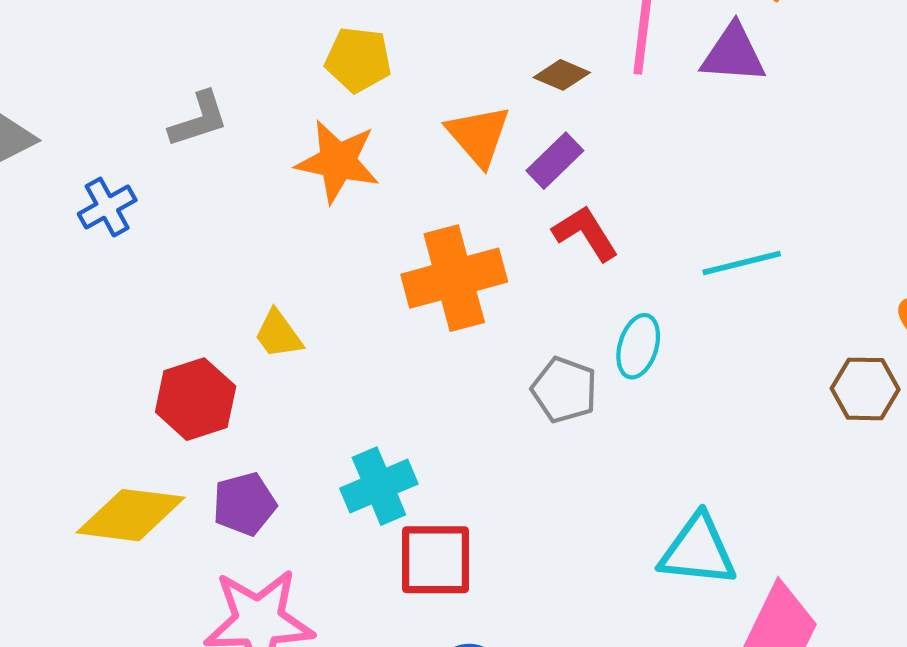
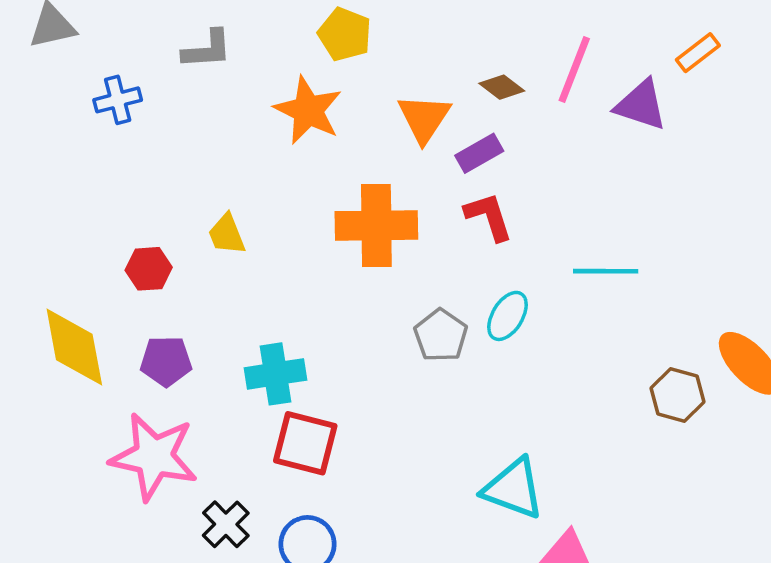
red hexagon: (196, 399) -> (149, 269), size x0.7
yellow diamond: (131, 515) -> (74, 347), turned 58

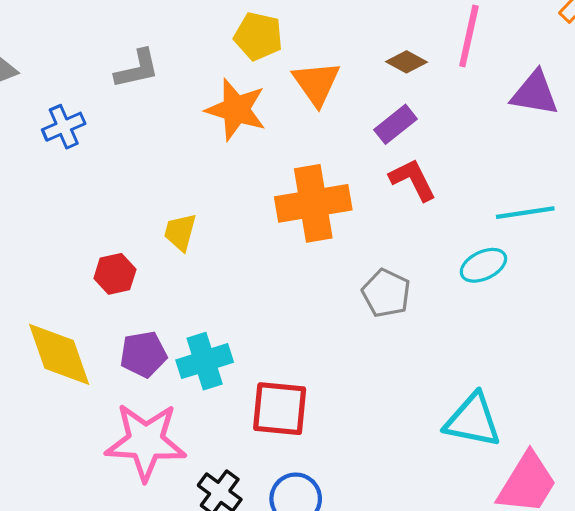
purple triangle: (641, 105) -> (535, 93), moved
orange triangle: (424, 118) -> (316, 83), moved
yellow trapezoid: (227, 234) -> (180, 232), turned 45
cyan ellipse: (507, 316) -> (483, 265), moved, turned 42
cyan cross: (276, 374) -> (205, 361), moved

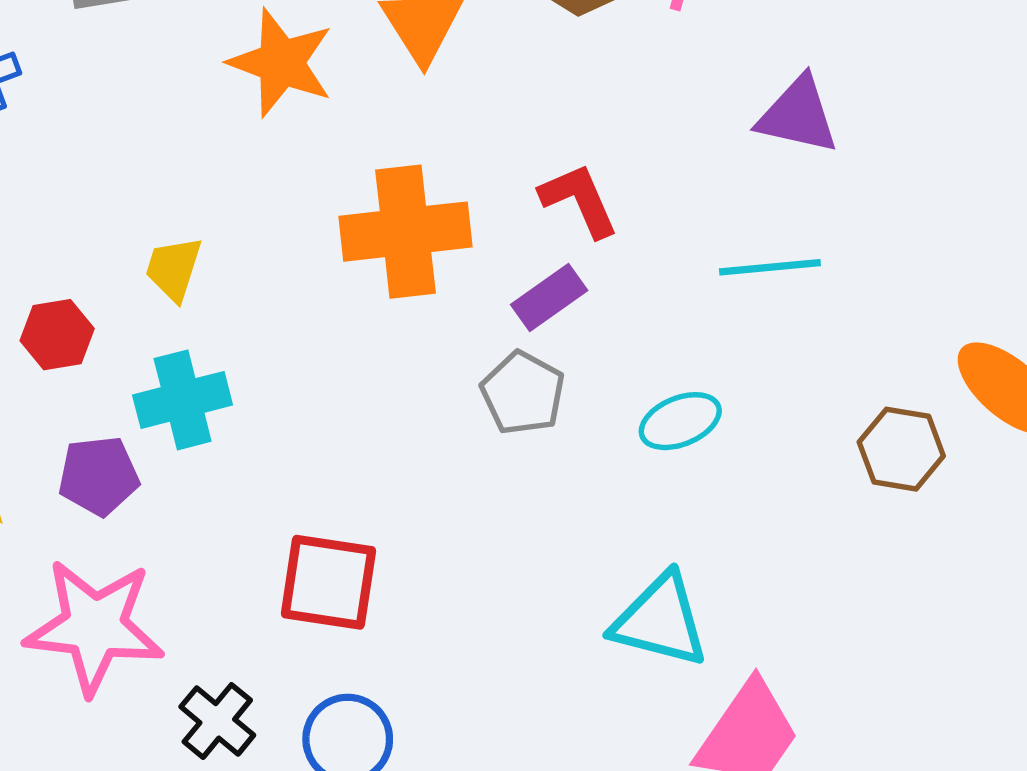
purple triangle: (535, 93) -> (798, 115), moved
purple rectangle: (395, 124) -> (549, 297), moved
cyan ellipse: (483, 265) -> (680, 421), moved
cyan cross: (205, 361) -> (183, 400), moved

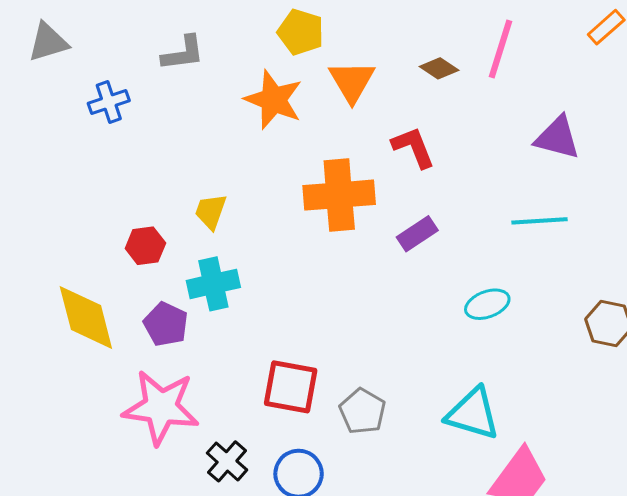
red L-shape: (579, 200) -> (413, 147), moved
gray pentagon: (523, 393) -> (362, 411), moved
purple pentagon: (99, 476) -> (166, 324), turned 30

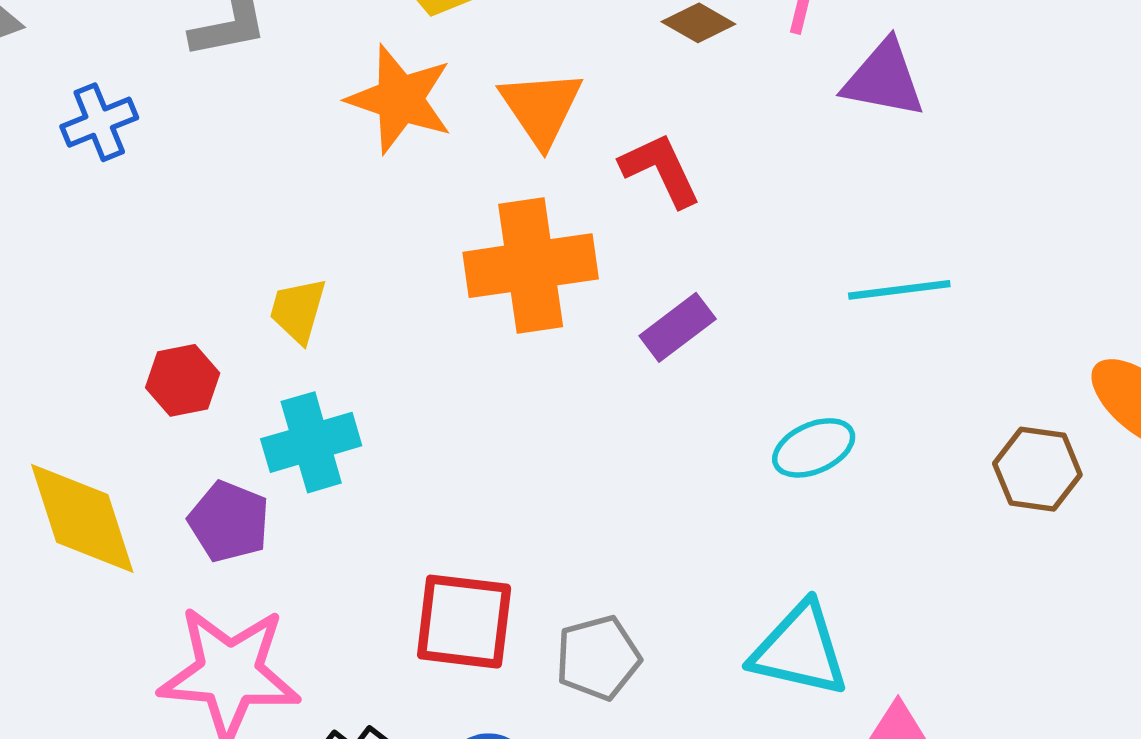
orange triangle: (352, 81) -> (541, 108), moved
purple triangle: (557, 138) -> (884, 79), moved
gray pentagon: (362, 411) -> (598, 658), turned 30

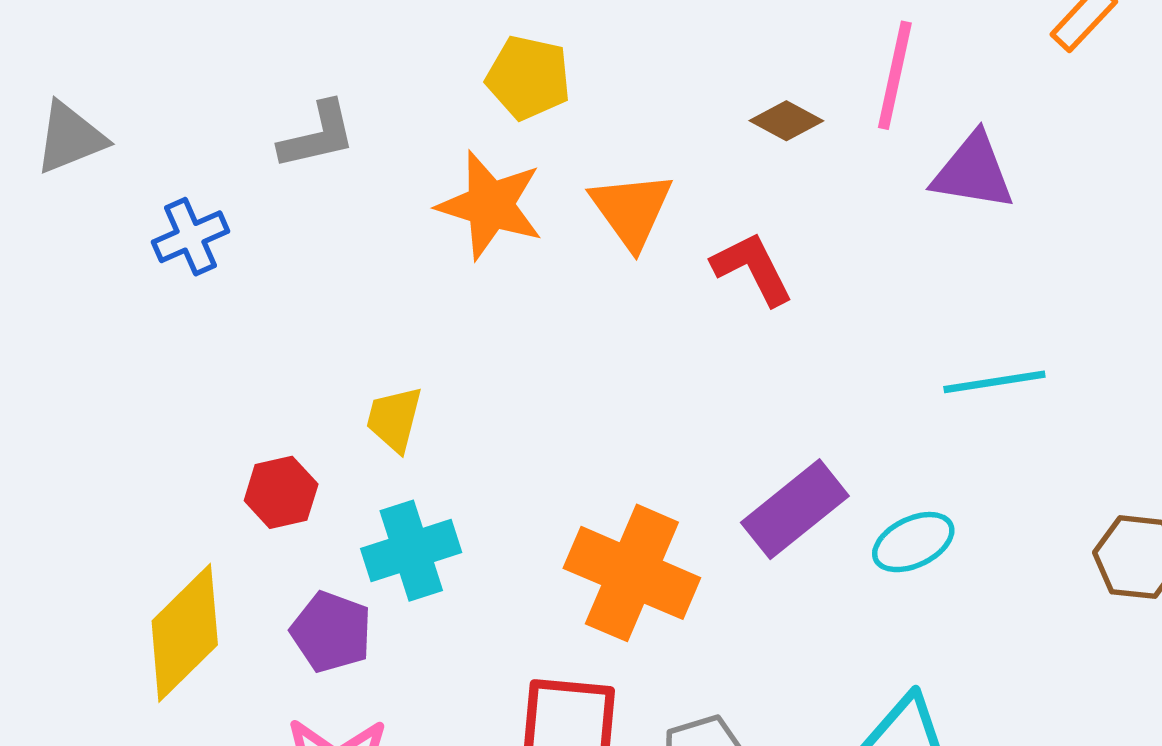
orange cross: (531, 266) -> (632, 573), moved, turned 33
purple rectangle: (678, 327) -> (795, 509), moved, size x1.4
yellow diamond: (82, 518) -> (185, 633), turned 65

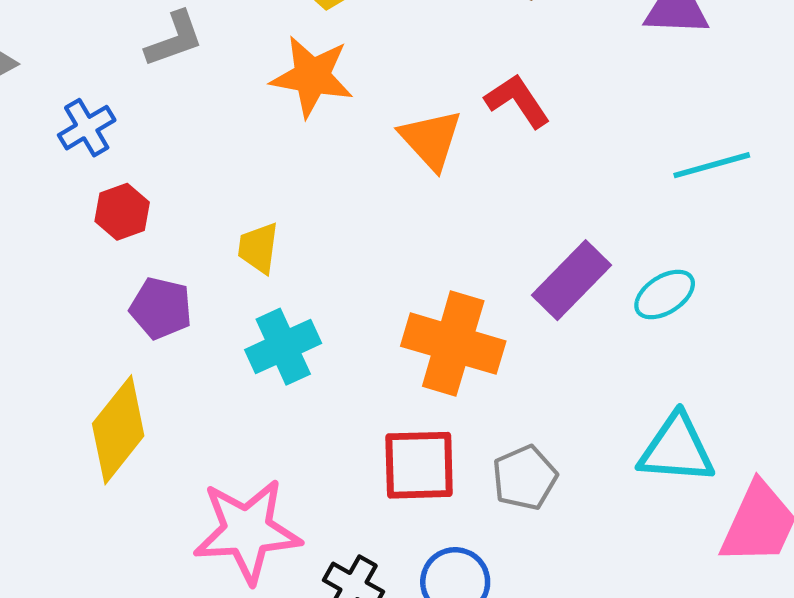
orange triangle: (632, 210) -> (431, 139), moved
red hexagon: (281, 492) -> (122, 212), moved
purple pentagon: (331, 632) -> (161, 308), moved

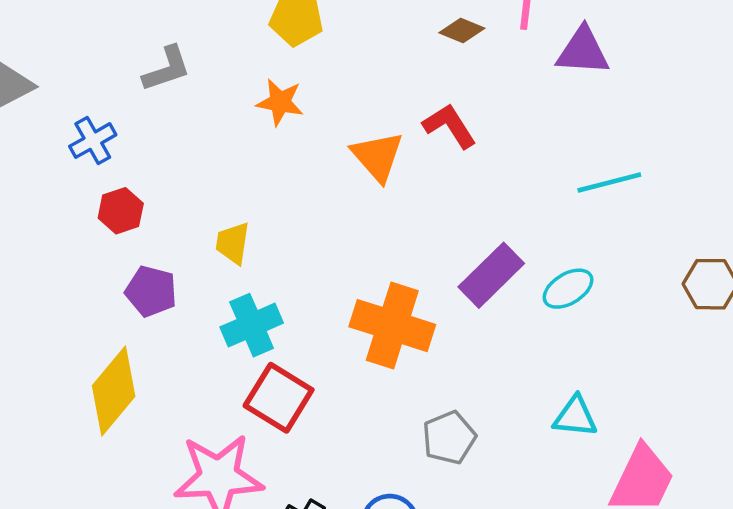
orange star: (312, 76) -> (280, 102), size x0.7
cyan triangle: (677, 449) -> (575, 417), size x0.7
red square: (419, 465) -> (279, 398), moved, turned 32

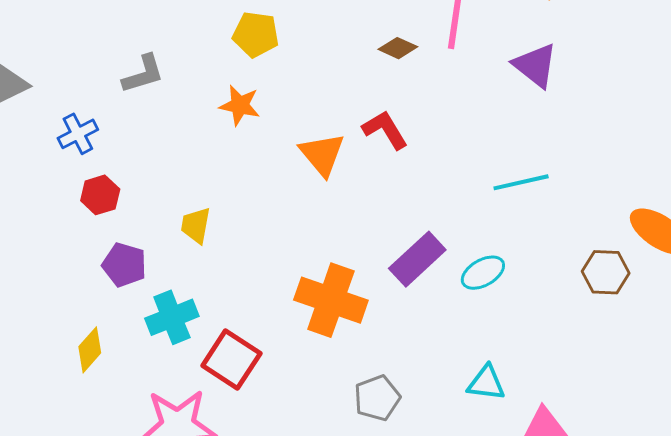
purple triangle: (583, 51) -> (535, 65), moved, turned 33
cyan cross: (252, 325) -> (172, 317), moved
yellow diamond: (114, 391) -> (90, 350), size x0.6

